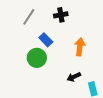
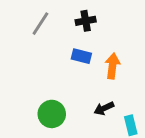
blue rectangle: (46, 40) -> (81, 56), moved, turned -32
green circle: (37, 58) -> (52, 114), moved

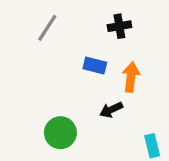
black cross: (86, 21) -> (119, 26), moved
black arrow: (104, 108) -> (111, 110), moved

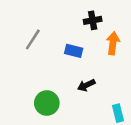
gray line: (47, 28) -> (33, 39), moved
orange arrow: (131, 77) -> (113, 43), moved

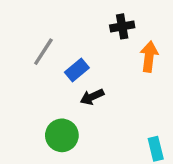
blue rectangle: (74, 51) -> (77, 70), moved, turned -54
black arrow: (86, 85) -> (92, 97), moved

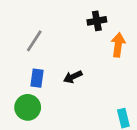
blue rectangle: (77, 70) -> (37, 78), moved, turned -42
green circle: (62, 135) -> (28, 107), moved

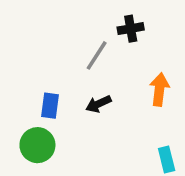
gray line: (34, 41) -> (97, 55), moved
orange arrow: (118, 45) -> (159, 90), moved

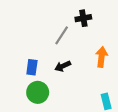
green circle: (37, 145) -> (38, 92), moved

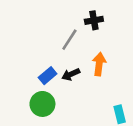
orange arrow: (102, 57) -> (99, 64), moved
blue rectangle: (32, 67) -> (48, 76), moved, turned 42

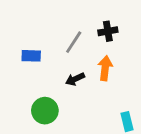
black cross: (94, 20) -> (108, 31), moved
blue rectangle: (48, 76) -> (31, 56), moved, turned 42

